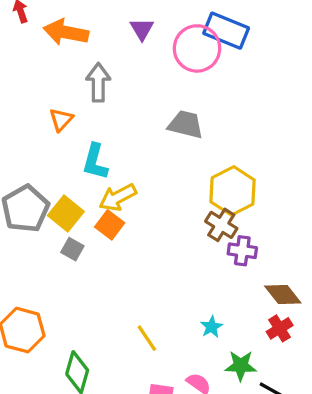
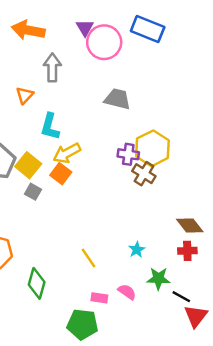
pink circle: (197, 48) -> (104, 42), moved
purple cross: (242, 251) -> (128, 154), moved
red cross: (280, 328) -> (187, 251), turned 30

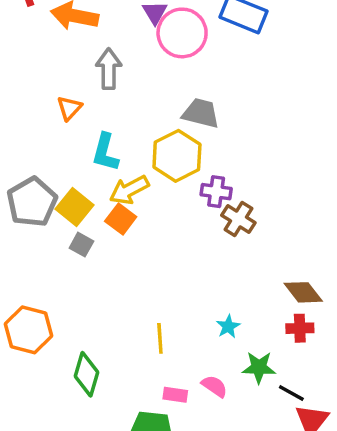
yellow hexagon: (152, 148) -> (177, 156), moved
yellow line: (88, 258) -> (160, 338), turned 30

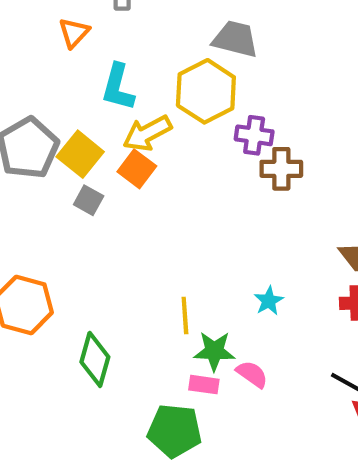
brown cross: (238, 219) -> (281, 169), turned -32
green star: (259, 367) -> (214, 351), moved

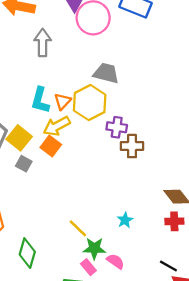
orange triangle: (74, 33) -> (63, 101), moved
yellow line: (185, 315) -> (78, 228), turned -42
pink rectangle: (204, 385) -> (88, 267), turned 42

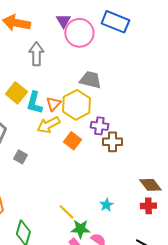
yellow square: (19, 138) -> (16, 93), moved
orange square: (51, 146) -> (72, 141), moved

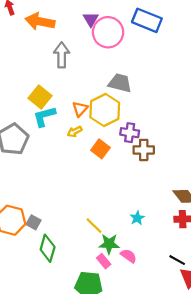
cyan L-shape: (34, 103) -> (44, 116), moved, turned 60
yellow arrow: (48, 125) -> (75, 132), size x0.6
gray square: (20, 157) -> (34, 222), moved

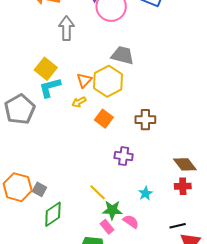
purple cross: (130, 133) -> (124, 156), moved
cyan star: (137, 218) -> (145, 193), moved
green diamond: (48, 248) -> (53, 214), turned 40
black line: (177, 260) -> (178, 226), turned -42

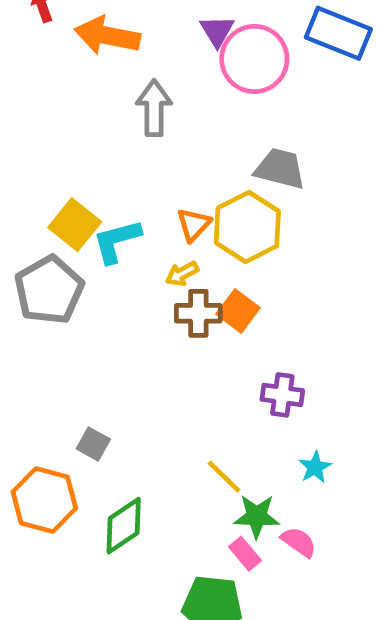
yellow square: (46, 69) -> (75, 225), moved
brown cross: (145, 120) -> (198, 313), moved
orange hexagon: (18, 187) -> (44, 500), moved
gray square: (39, 189) -> (93, 444), moved
cyan star: (145, 193) -> (315, 467), moved

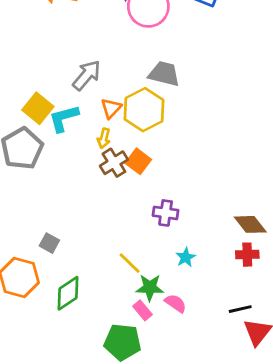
gray arrow: (154, 108) -> (87, 75), moved, turned 40
yellow arrow: (182, 274) -> (104, 138), turned -48
brown cross: (198, 313) -> (114, 163), turned -32

